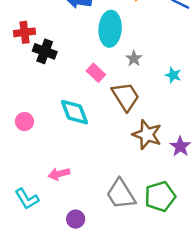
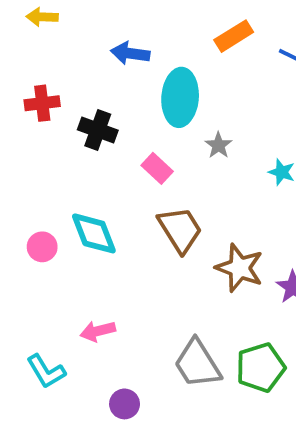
black cross: (45, 51) -> (98, 130), moved
brown trapezoid: (126, 97) -> (180, 230), moved
cyan diamond: (74, 112) -> (94, 233), moved

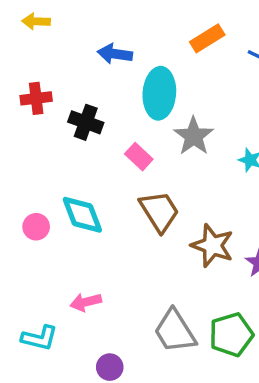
gray star: (218, 145) -> (194, 136), size x1.6
cyan L-shape: (46, 371) -> (40, 338), turned -45

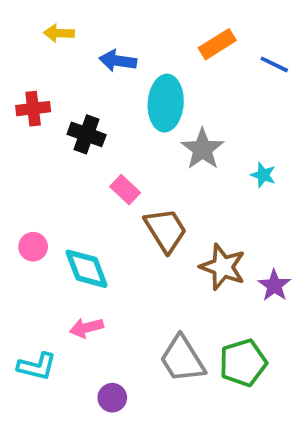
yellow arrow: (36, 21) -> (59, 33), moved
pink rectangle: (139, 157) -> (125, 190), moved
cyan diamond: (82, 215) -> (87, 269), moved

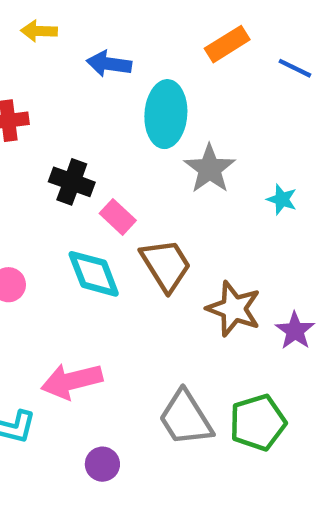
black cross: (87, 134) -> (72, 182), moved
cyan diamond: (87, 269) -> (94, 274), moved
pink arrow: (87, 328) -> (72, 381), size x1.5

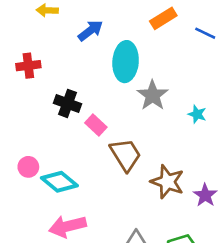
blue arrow: (109, 64) -> (90, 31), turned 135
cyan diamond: (94, 274) -> (59, 182), moved, turned -30

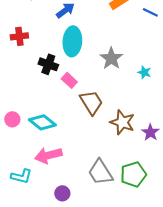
cyan ellipse: (126, 62) -> (72, 41), moved
pink circle: (28, 167) -> (12, 119), moved

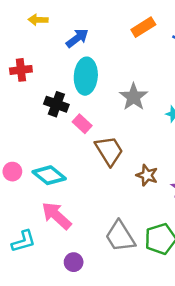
brown star: (122, 122) -> (147, 175), size x0.7
pink arrow: (48, 155) -> (56, 216), turned 56
cyan L-shape: (21, 176) -> (23, 241), turned -30

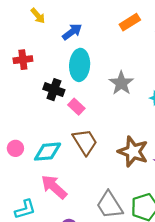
yellow arrow: (38, 20) -> (38, 16), turned -133
brown trapezoid: (109, 151) -> (85, 142), moved
cyan diamond: (49, 175) -> (48, 152), turned -44
brown star: (147, 175) -> (133, 152), size x1.6

